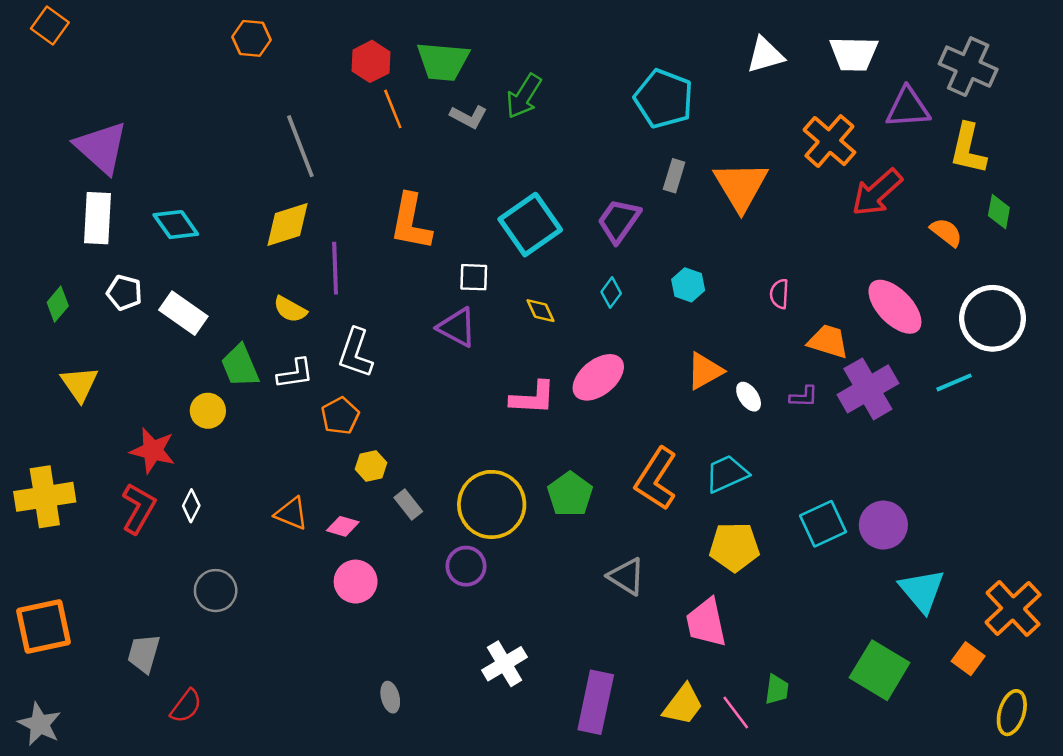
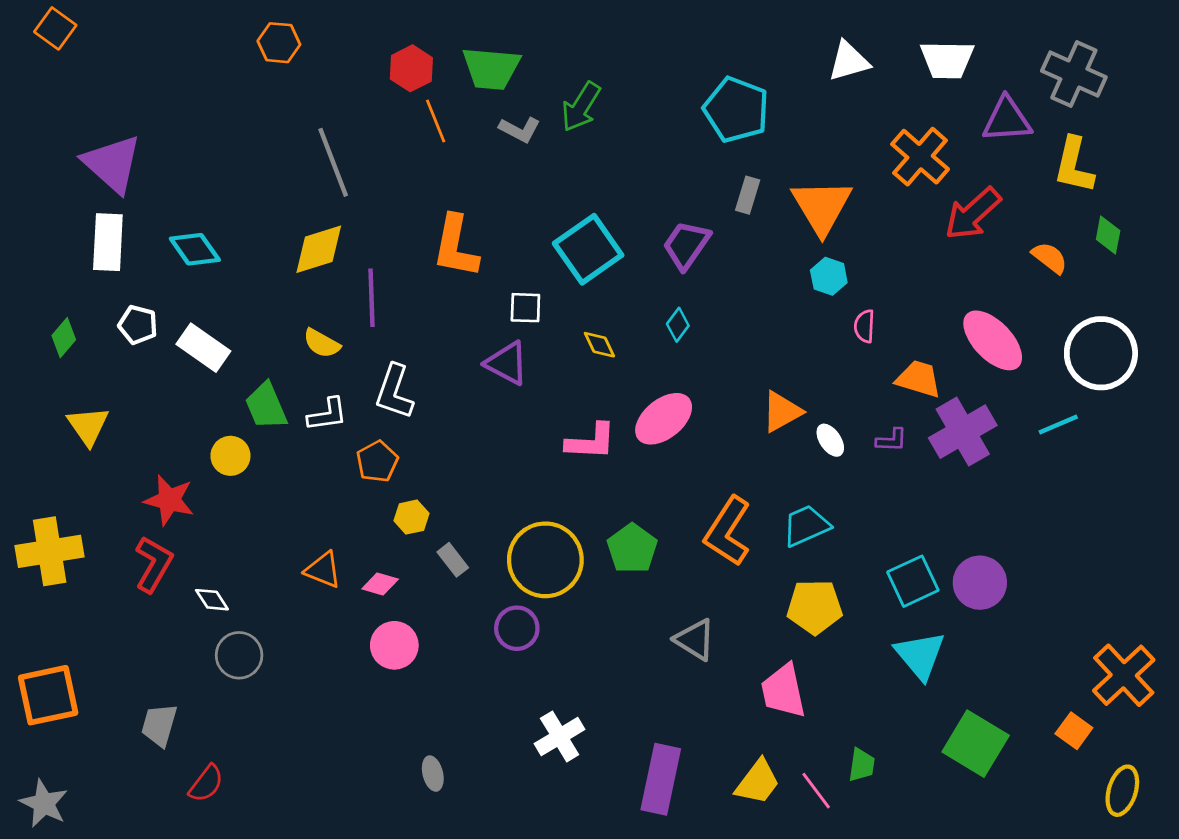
cyan hexagon: (688, 285) -> (829, 276), moved
white diamond: (191, 506) -> (212, 600), moved, turned -60
cyan triangle: (922, 591) -> (920, 655), moved

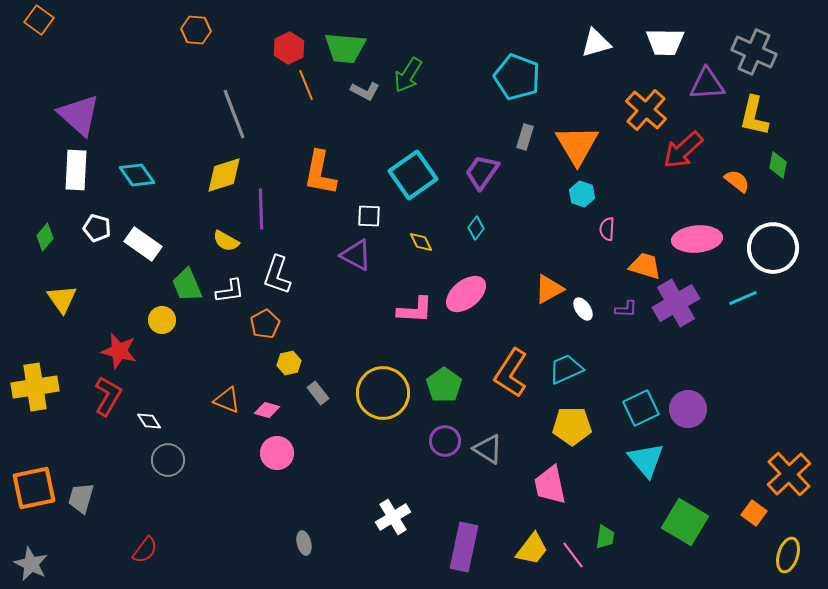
pink ellipse: (993, 340) -> (697, 239), turned -51
purple circle: (517, 628) -> (445, 441), moved
gray trapezoid: (159, 725) -> (81, 498), moved

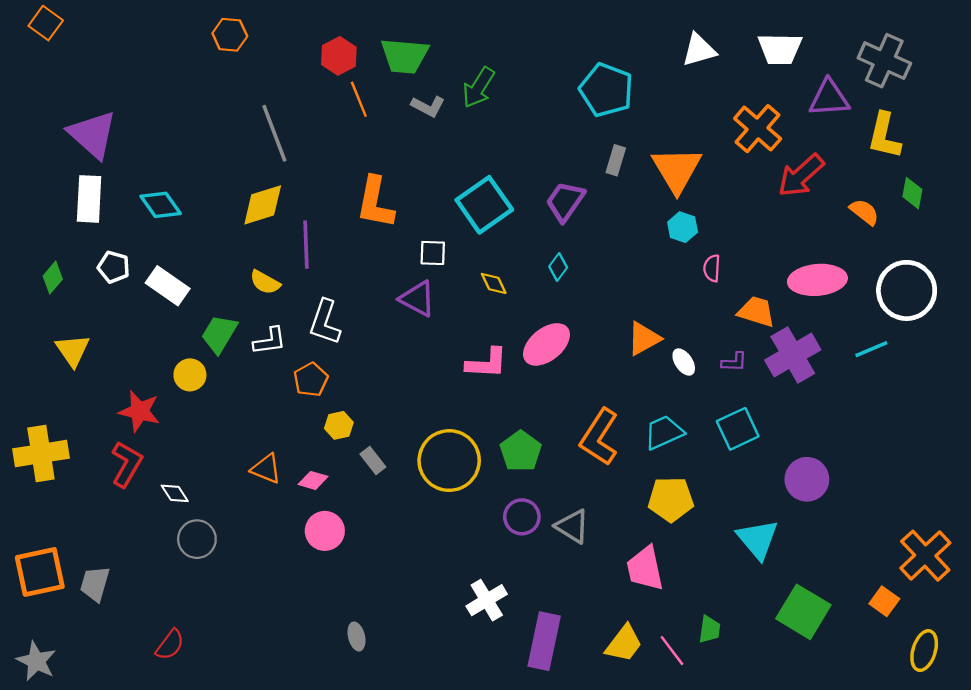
green trapezoid: (187, 285) -> (219, 334), turned 54
cyan square: (641, 408) -> (738, 429), moved
white cross: (393, 517) -> (487, 600), moved

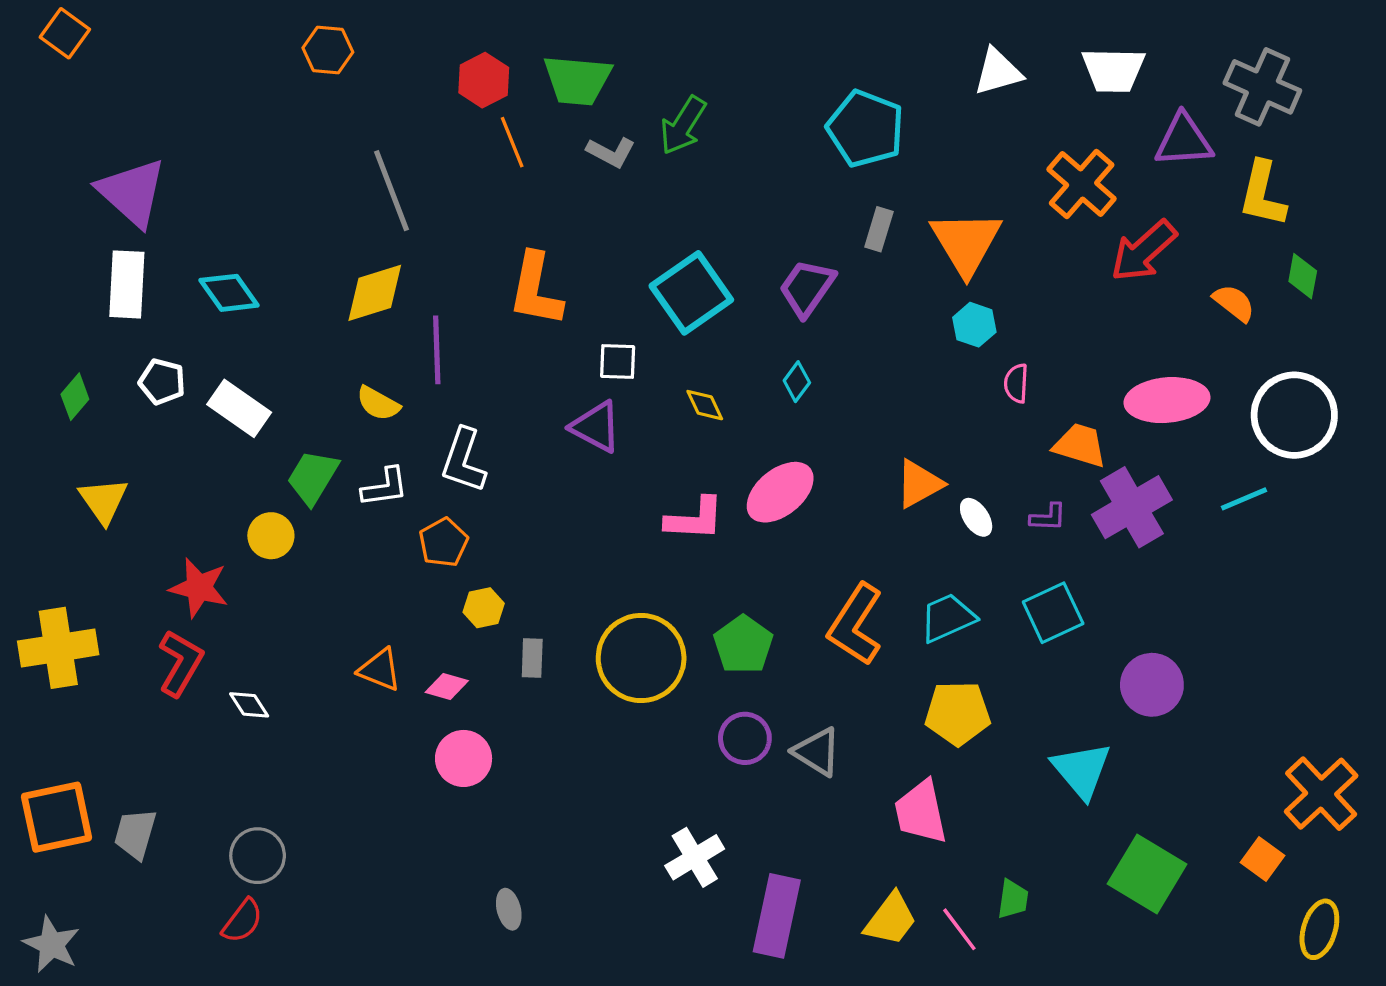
gray rectangle: (373, 461) -> (532, 658), turned 40
gray circle: (197, 539) -> (258, 856), moved

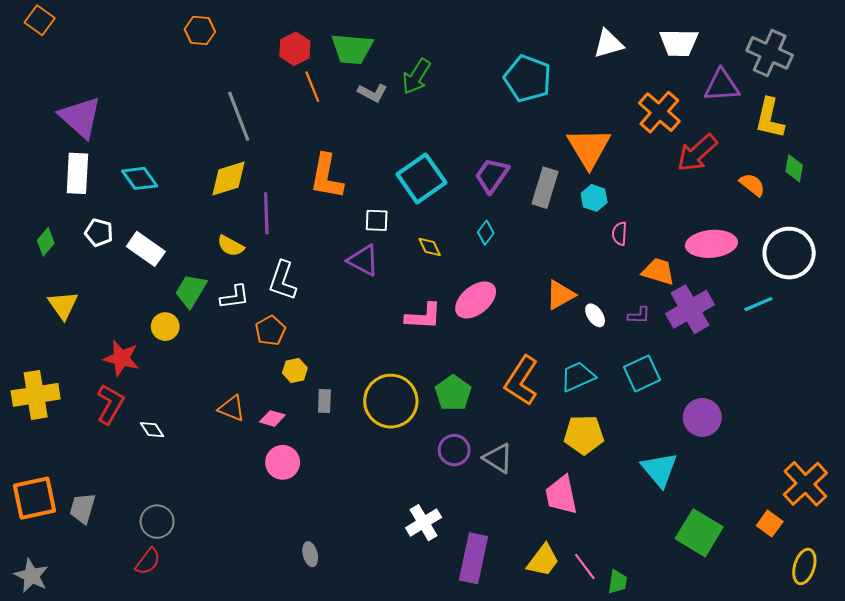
gray rectangle: (879, 229) -> (545, 188), moved, size x1.5
green trapezoid: (1013, 899) -> (618, 582), moved

